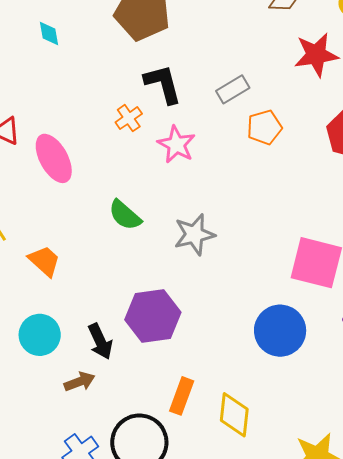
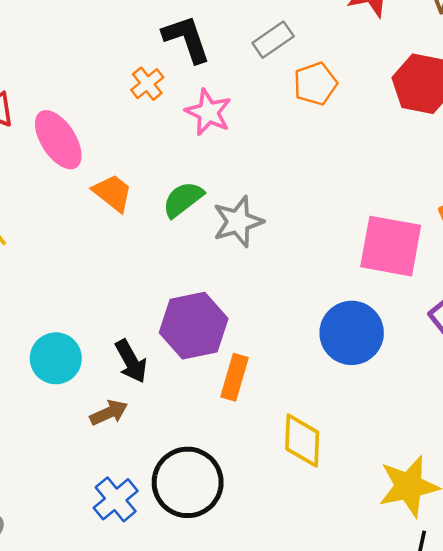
green semicircle: (125, 215) -> (183, 199), moved, turned 105
orange trapezoid: (44, 261) -> (113, 193), moved
orange rectangle: (182, 396) -> (234, 377), moved

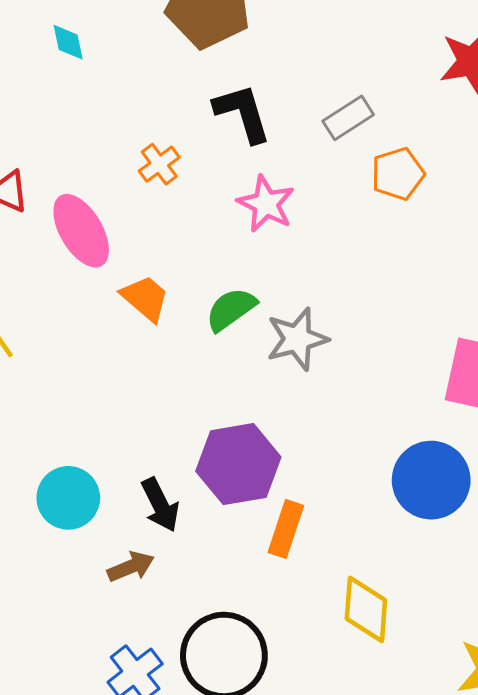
orange cross: (147, 84) -> (159, 164), moved

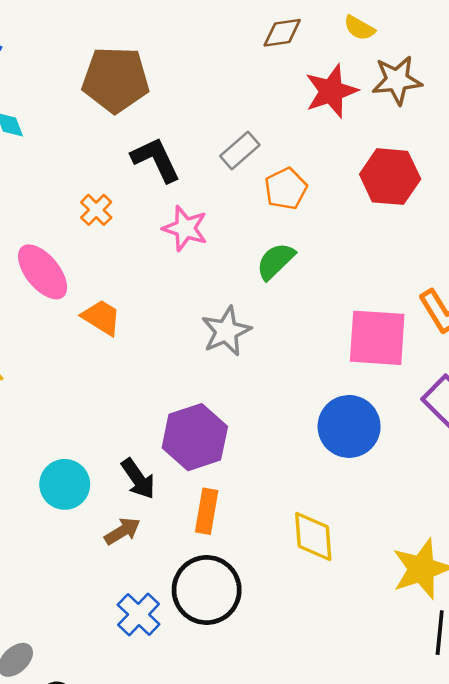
green semicircle: (231, 309) -> (276, 261), moved
orange rectangle: (286, 529) -> (207, 511), moved

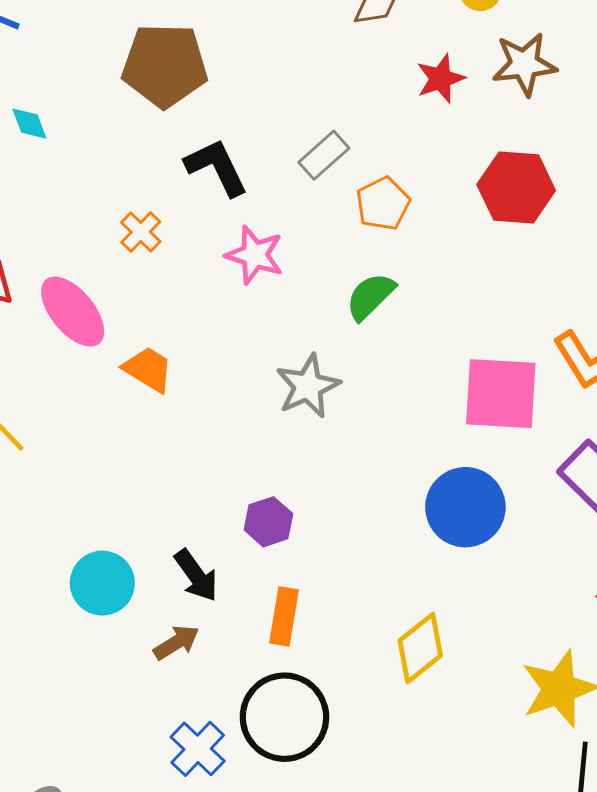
red star: (331, 91) -> (440, 79), size x0.7
purple hexagon: (195, 437) -> (268, 522), size x0.6
yellow diamond: (313, 536) -> (420, 648), turned 56

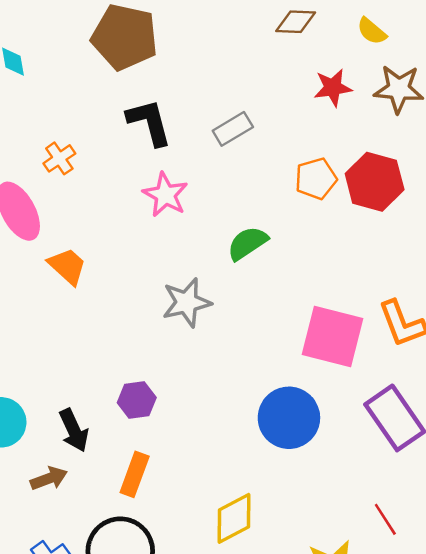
orange pentagon: (383, 204) -> (316, 179), moved
orange cross: (141, 232) -> (59, 158), moved

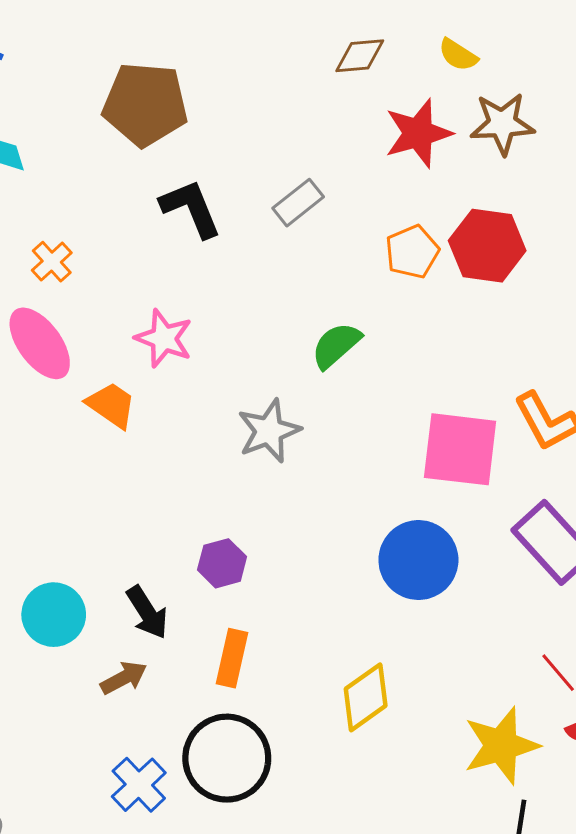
red star: (333, 88) -> (418, 133), size x1.4
orange cross: (59, 158) -> (52, 262), moved
pink star: (165, 195) -> (164, 338), moved

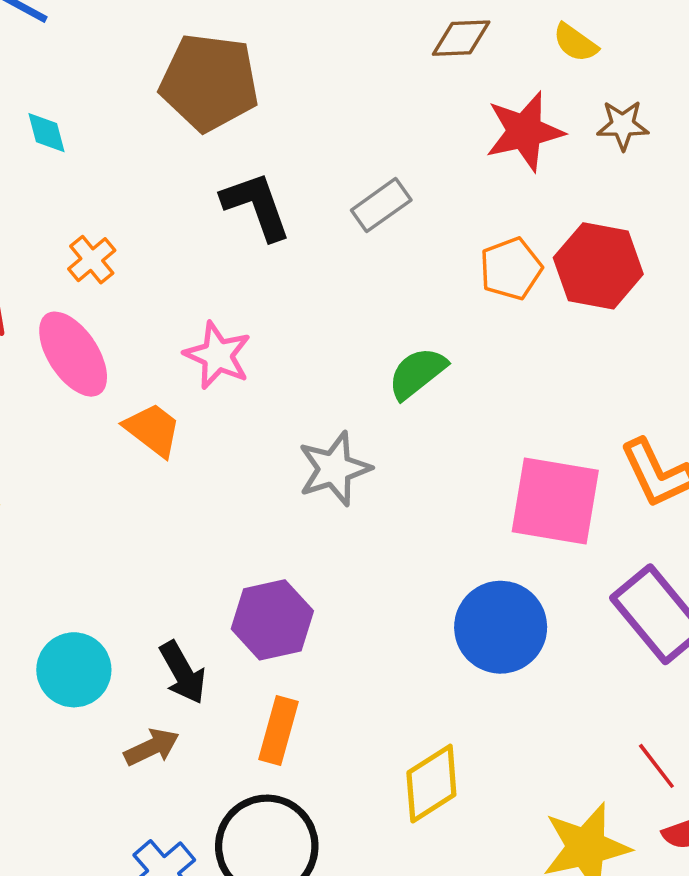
brown star: (502, 124) -> (623, 125), size x0.7
purple hexagon: (222, 563) -> (272, 620), size x1.4

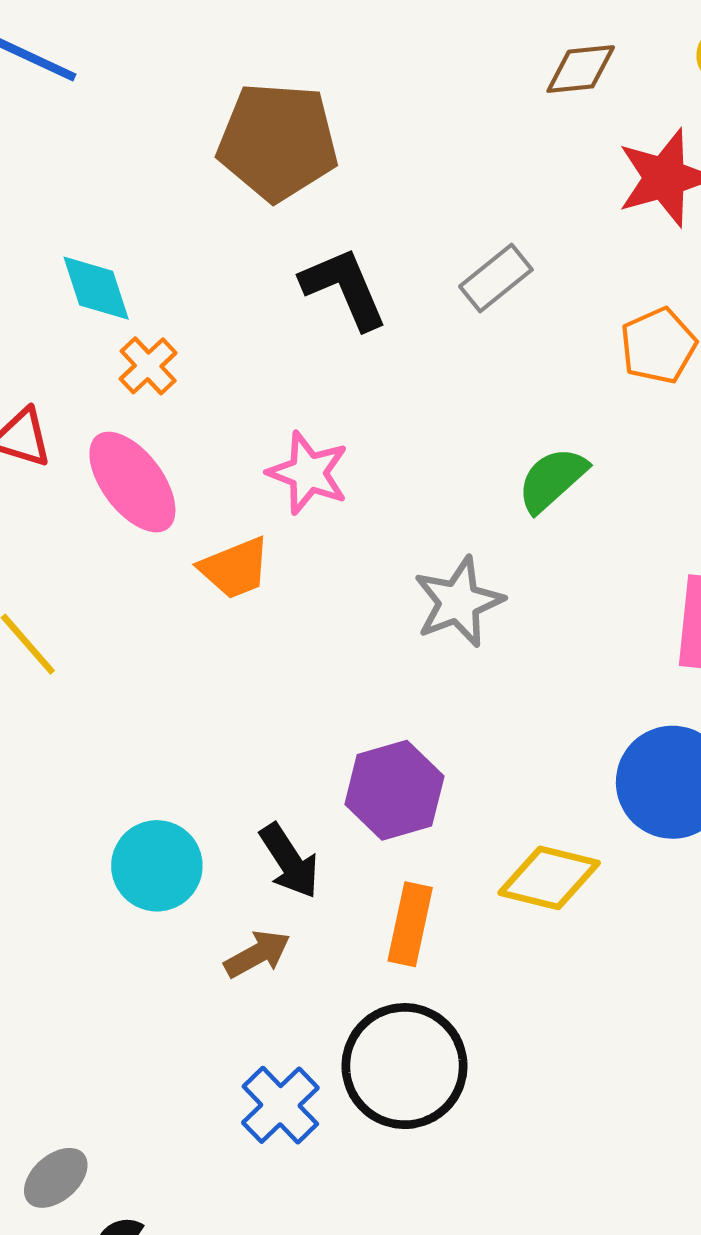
cyan diamond: (46, 133) -> (96, 288), moved, size x1.4
orange trapezoid: (153, 430) -> (235, 568), turned 124
yellow diamond: (431, 784) -> (549, 878), moved, turned 50

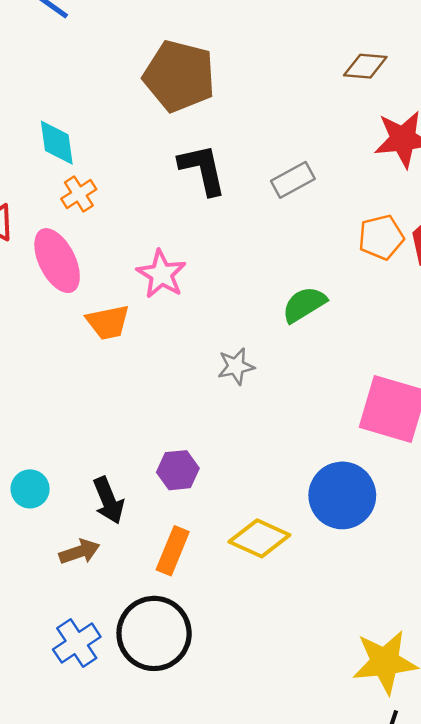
gray star: (459, 602) -> (236, 366), size x0.7
purple hexagon: (394, 790) -> (178, 470), size x0.7
cyan circle: (157, 866) -> (30, 489), size x0.7

